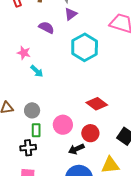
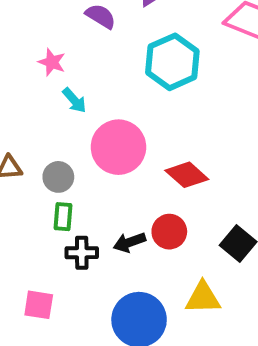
pink circle: (63, 125) -> (118, 147), moved, size x1.4
black cross: (28, 148) -> (82, 253), moved
black arrow: (76, 149) -> (129, 242), moved

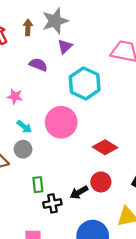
cyan arrow: (74, 100) -> (24, 127), moved
pink circle: (118, 147) -> (61, 122), moved
gray circle: (58, 177) -> (23, 149), moved

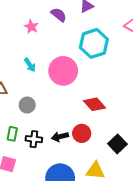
pink star: (15, 96) -> (31, 27), moved
gray circle: (23, 149) -> (27, 105), moved
green rectangle: (38, 185) -> (12, 134), moved

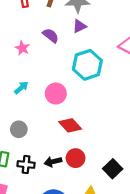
cyan arrow: (30, 65) -> (21, 88), turned -96
pink circle: (63, 71) -> (56, 94), size x0.7
red diamond: (95, 104) -> (70, 125), moved

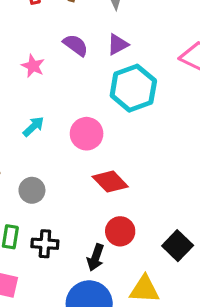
purple triangle: (79, 26) -> (118, 44), moved
black arrow: (53, 162) -> (96, 257), moved, turned -56

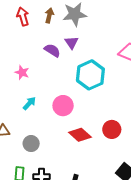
purple triangle: (118, 44) -> (72, 43), moved, turned -32
pink star: (33, 66) -> (22, 73), moved
red circle: (120, 231) -> (112, 129), moved

